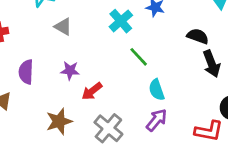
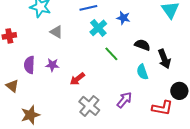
black semicircle: (198, 36) -> (142, 45), moved
purple star: (70, 71) -> (52, 65), moved
cyan semicircle: (157, 90) -> (142, 72), moved
brown star: (59, 121) -> (30, 115), moved

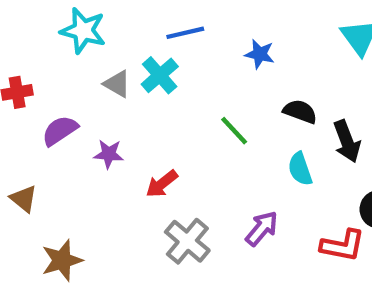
cyan cross: (98, 28) -> (160, 75), moved
purple semicircle: (29, 65) -> (60, 131), moved, turned 54

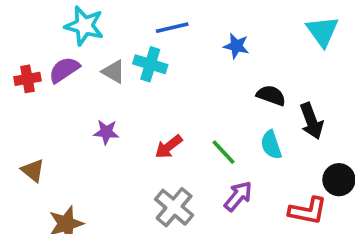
cyan cross: (160, 75) -> (150, 64), turned -32
purple semicircle: (60, 131) -> (64, 70), moved
green line: (234, 131) -> (224, 152), moved
red arrow: (162, 184) -> (169, 147), moved

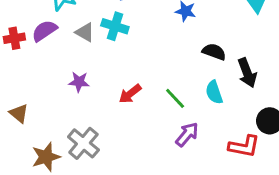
gray cross: (174, 207) -> (83, 143), moved

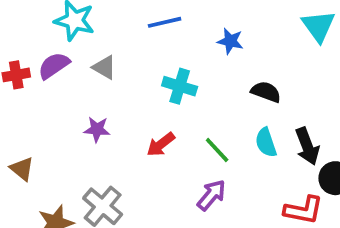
cyan cross: (115, 26) -> (180, 86), moved
black arrow: (247, 73) -> (307, 146), moved
purple arrow: (187, 134) -> (211, 195), moved

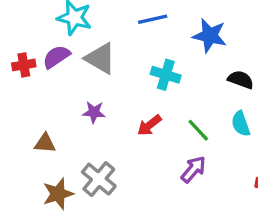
blue star: (230, 41) -> (210, 36), size x1.5
gray triangle: (104, 67) -> (100, 58), size x1.5
brown triangle: (22, 169) -> (45, 143), moved, turned -35

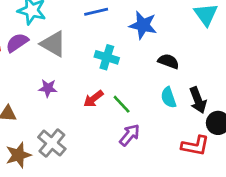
green line: (198, 130) -> (122, 104), moved

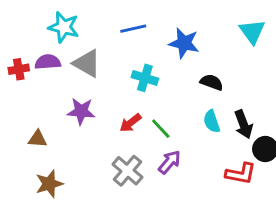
purple semicircle: (17, 43) -> (48, 62), turned 30
purple star: (48, 88) -> (81, 111), size x1.4
gray cross: (52, 143) -> (127, 171), moved

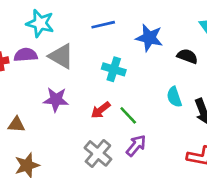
black semicircle: (212, 82) -> (187, 56), moved
cyan semicircle: (212, 121) -> (174, 97), moved

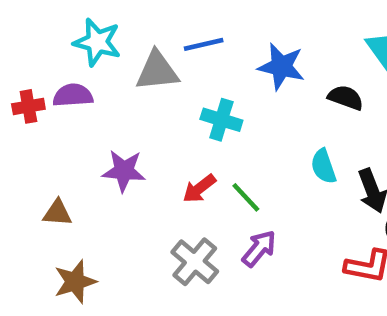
gray triangle: (61, 56) -> (157, 71), moved, turned -36

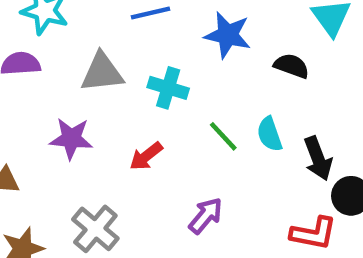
gray triangle: (157, 71) -> (102, 72), moved
green line: (246, 197) -> (223, 136), moved
gray cross: (195, 262) -> (95, 229), moved

